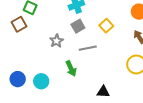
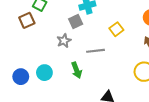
gray square: (78, 26) -> (76, 22), moved
cyan circle: (41, 81) -> (44, 73), moved

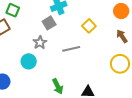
green arrow: (77, 70) -> (58, 86), moved
cyan circle: (44, 73) -> (29, 61), moved

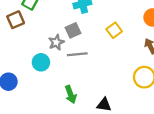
gray square: (49, 23) -> (73, 30), moved
gray line: (71, 49) -> (77, 54), moved

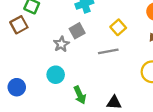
gray line: (77, 54) -> (108, 51), moved
cyan circle: (41, 62) -> (56, 75), moved

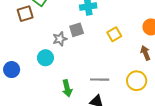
gray line: (108, 51) -> (100, 80), moved
cyan circle: (56, 75) -> (45, 58), moved

